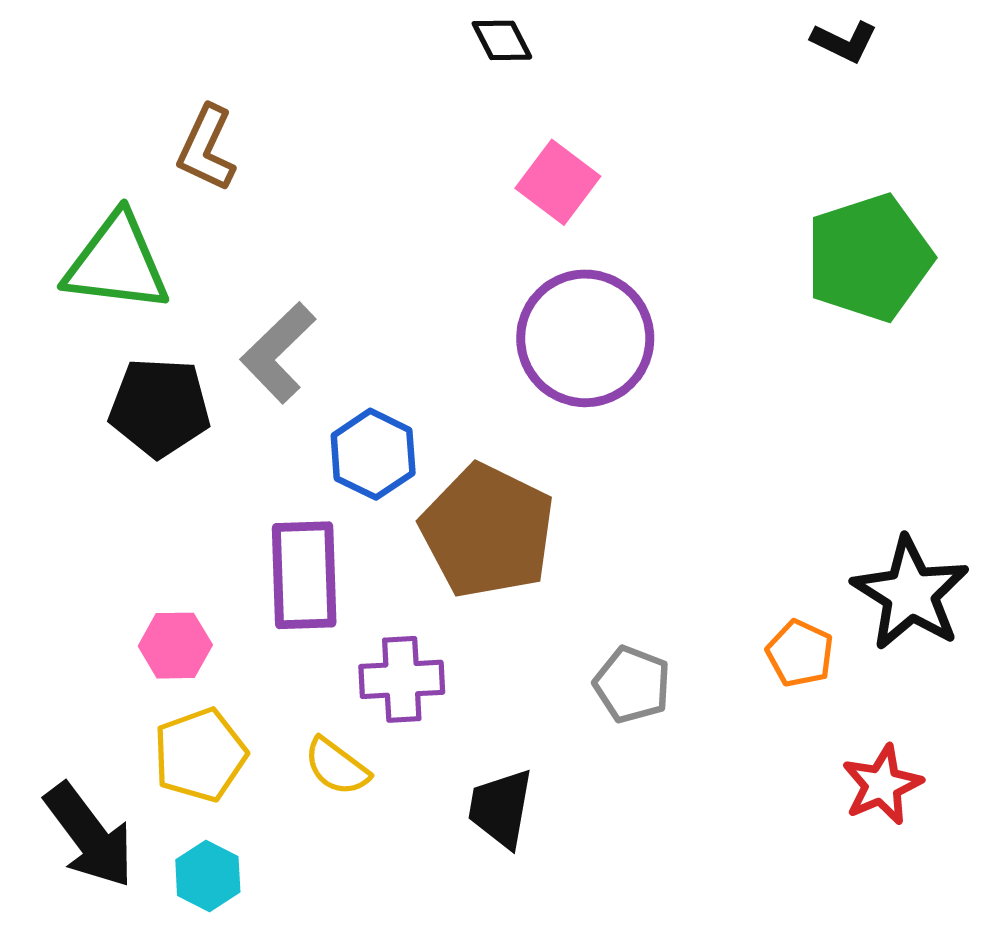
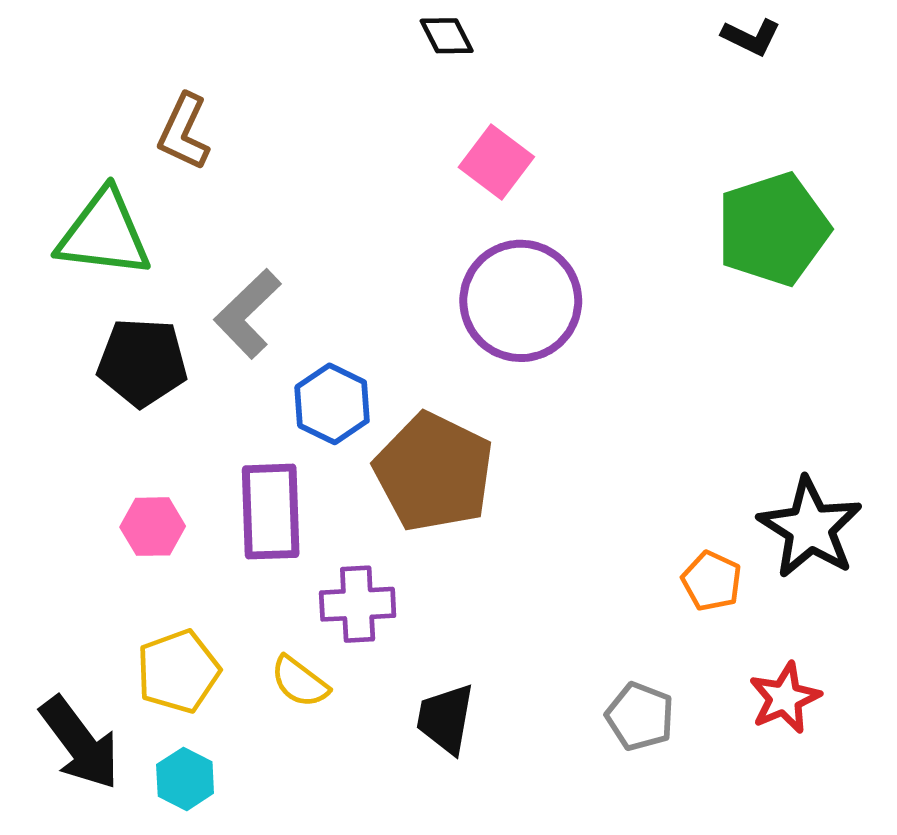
pink hexagon: (175, 646) -> (153, 527), moved
gray pentagon: (632, 685) -> (640, 716), moved

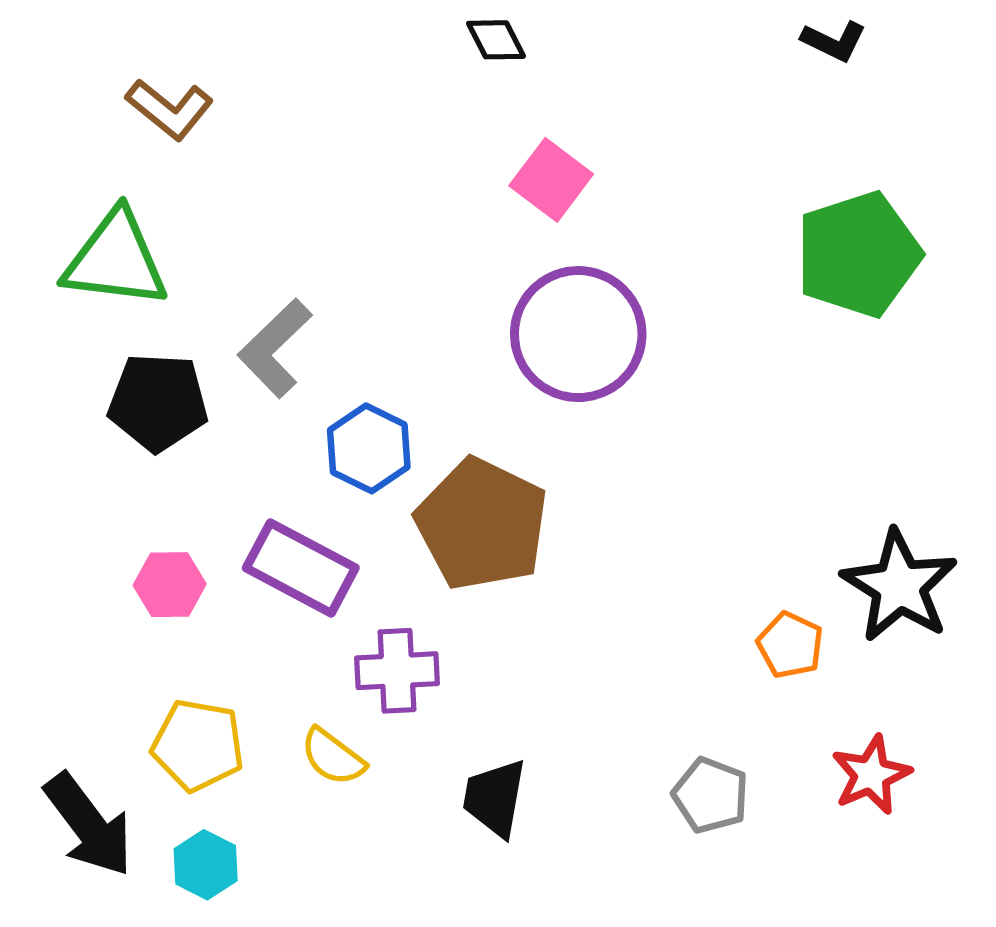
brown L-shape: (184, 132) -> (170, 109), moved, turned -76
purple rectangle: (271, 512) -> (301, 568), turned -60
yellow pentagon: (178, 671) -> (198, 745), turned 30

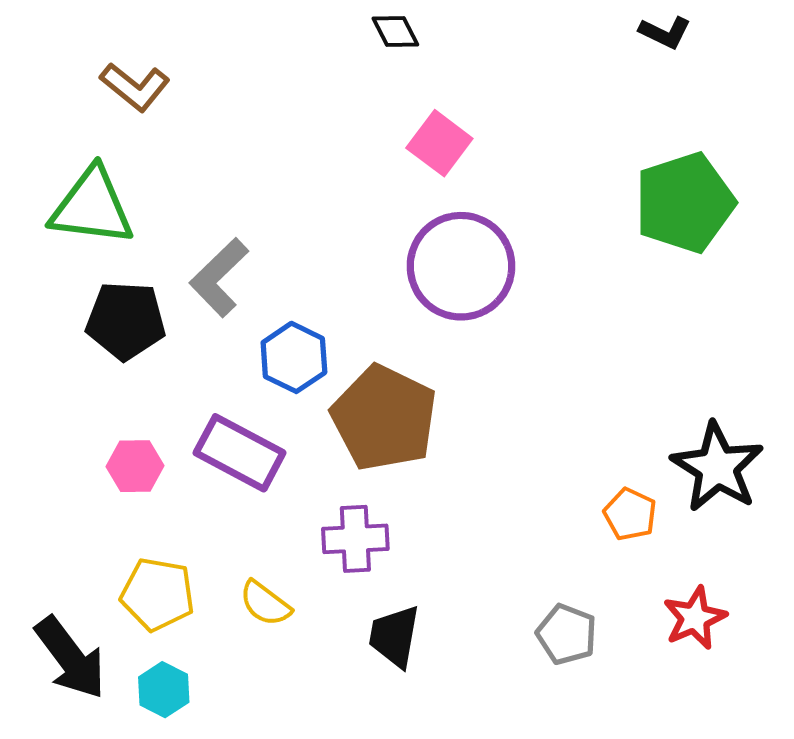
purple cross: (397, 671) -> (355, 539), moved

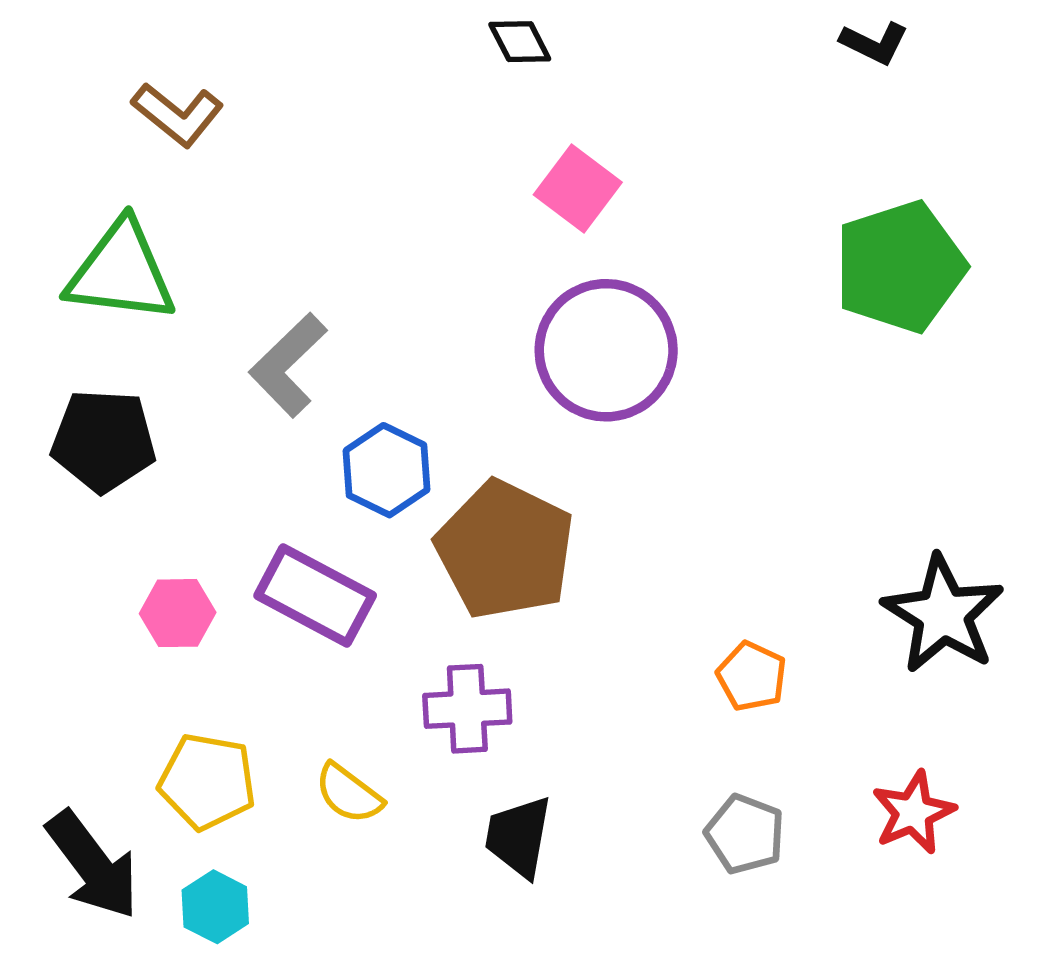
black pentagon: (126, 321) -> (103, 441), moved
orange pentagon: (630, 514) -> (752, 676), moved

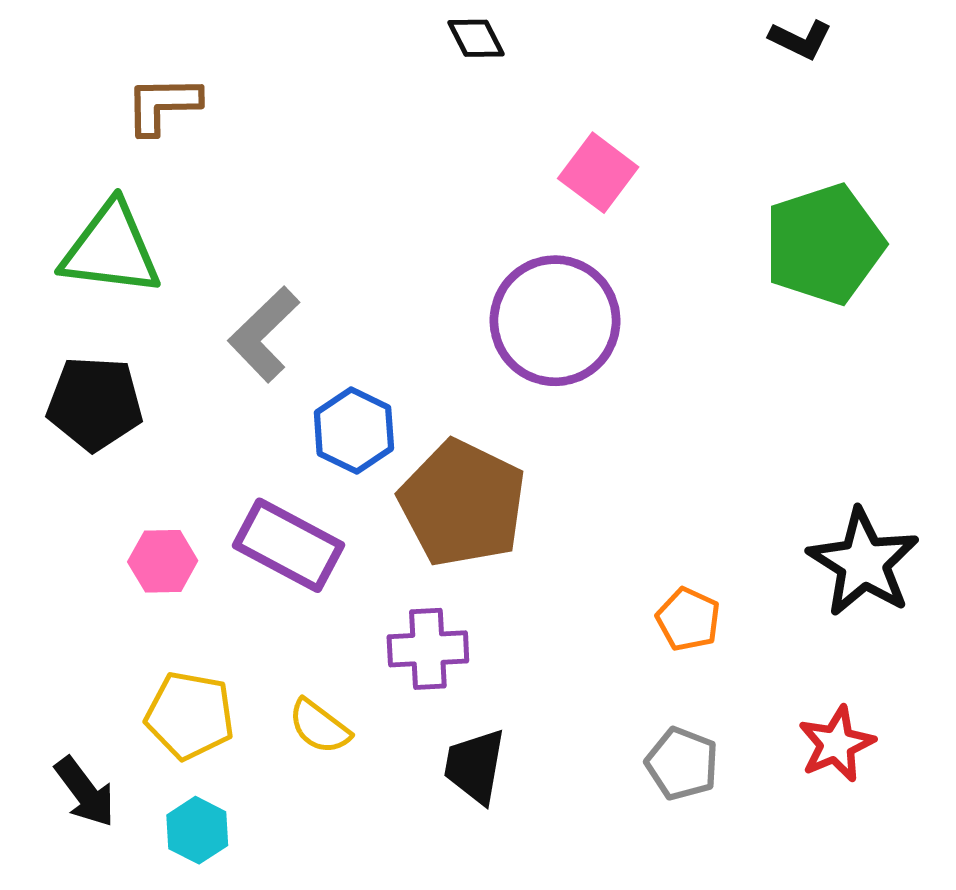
brown L-shape: (178, 114) -> (163, 105), turned 140
pink square: (578, 189) -> (598, 173), moved
black arrow: (93, 865) -> (85, 792), size x0.7

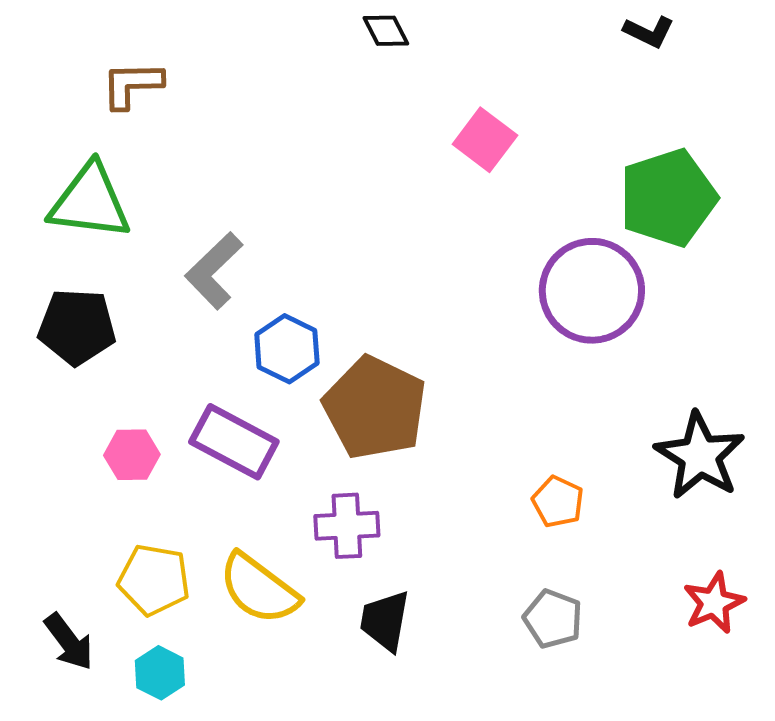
purple circle: (555, 321) -> (592, 291), moved
yellow semicircle: (319, 727) -> (259, 589), size x1.6
red star: (836, 744) -> (714, 603), moved

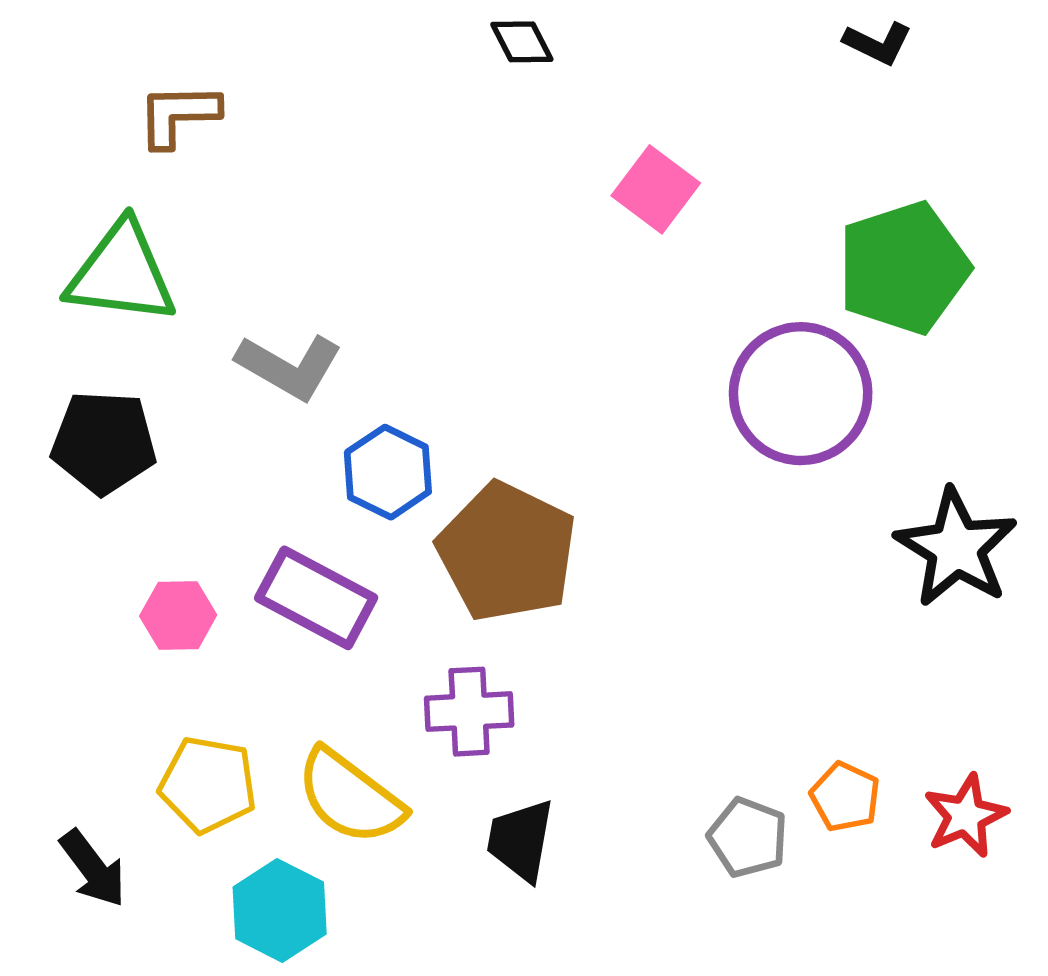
gray L-shape: (214, 271) -> (289, 367), turned -106
black star: (700, 456) -> (956, 548), moved
orange pentagon: (558, 502) -> (845, 797), moved
cyan hexagon: (160, 673) -> (280, 910), moved, size x1.4

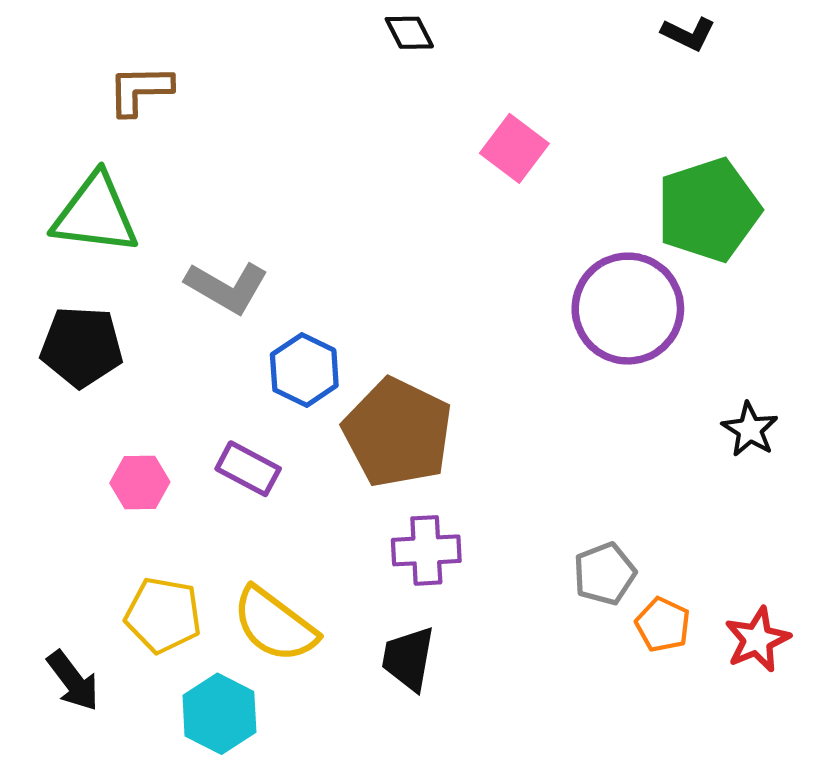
black star: (956, 548) -> (750, 429), size x0.6
purple rectangle: (316, 598) -> (248, 469), size x0.7
purple cross: (469, 712) -> (426, 550), moved
gray pentagon: (748, 837) -> (605, 574), moved, turned 30

